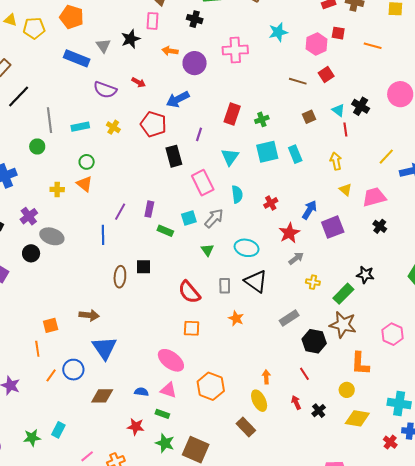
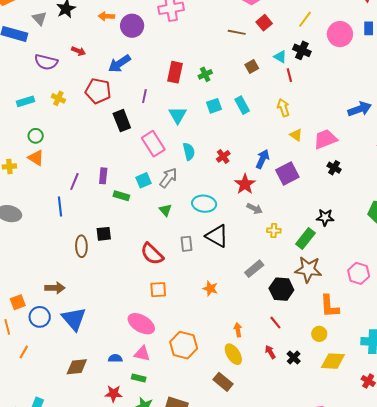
cyan square: (267, 152) -> (214, 106), size x0.7
yellow line: (386, 157) -> (305, 19), moved
gray arrow: (296, 258) -> (254, 209), turned 70
orange star: (236, 318) -> (210, 288), moved
blue circle: (73, 370) -> (40, 317), moved

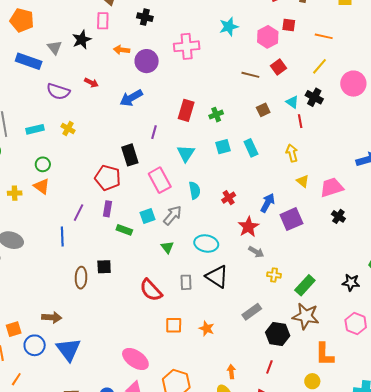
red pentagon: (98, 91) -> (108, 178), moved
black star: (325, 217) -> (351, 282), moved
orange square: (158, 290) -> (174, 325), moved
red line: (275, 323) -> (269, 367), turned 56

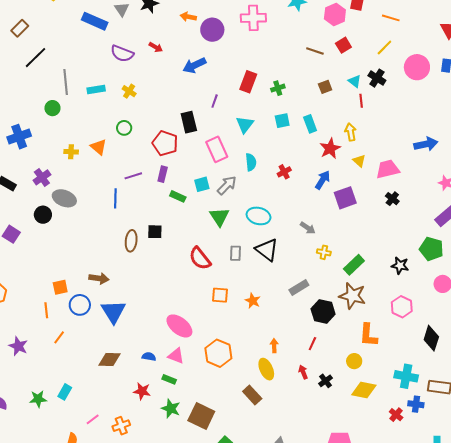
green circle: (43, 164) -> (124, 128), moved
purple line: (78, 213) -> (133, 176), turned 42
red star: (248, 227) -> (330, 148), moved
green triangle: (167, 247) -> (219, 217), size x1.5

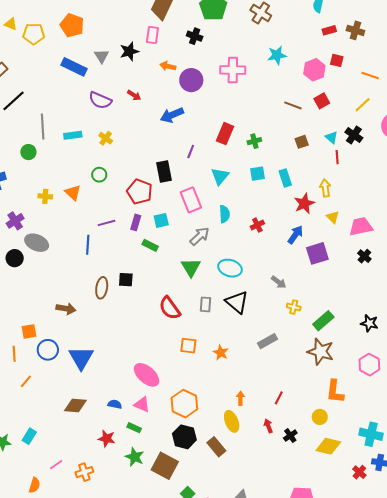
cyan square: (202, 184) -> (161, 220), moved
brown arrow: (99, 278) -> (66, 309), moved
black hexagon: (323, 311) -> (184, 437), moved

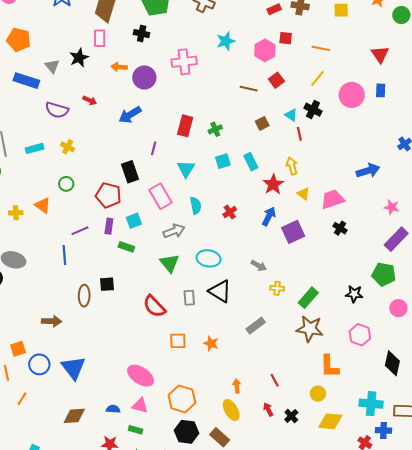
gray arrow: (200, 236) -> (174, 231), turned 30
red line: (279, 398) -> (275, 380), turned -48

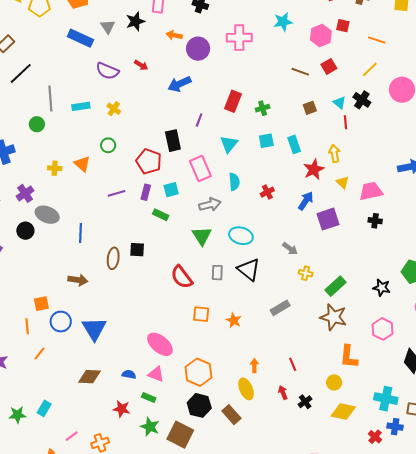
black cross: (340, 228) -> (375, 221), turned -32
blue line: (64, 255) -> (80, 233), moved

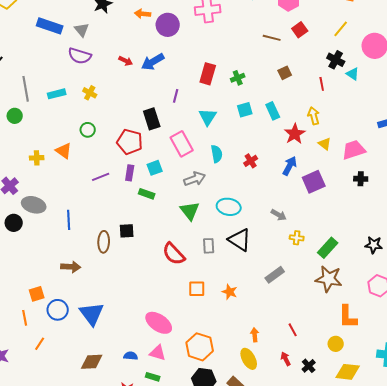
gray triangle: (108, 27) -> (82, 30), moved
red arrow: (141, 65) -> (126, 61), moved
cyan triangle: (339, 103) -> (353, 74), moved

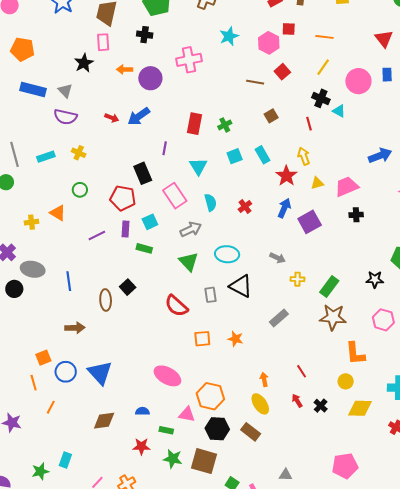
yellow triangle: (325, 144) -> (317, 183), turned -48
black square: (127, 231) -> (128, 287), turned -35
pink triangle: (158, 353) -> (187, 414), moved

